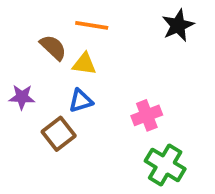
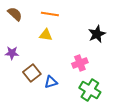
black star: (178, 25) -> (97, 34), moved
brown semicircle: (53, 47) -> (15, 14), moved
blue triangle: (81, 101) -> (51, 82), moved

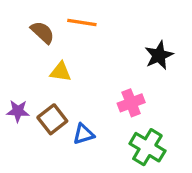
brown semicircle: (15, 14) -> (43, 32), moved
yellow triangle: (46, 35) -> (61, 72), moved
purple star: (12, 53) -> (18, 111), moved

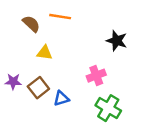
black star: (159, 55) -> (117, 41), turned -30

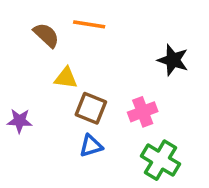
brown square: (38, 88) -> (91, 108), moved, turned -30

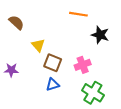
orange line: (89, 24) -> (78, 14), moved
brown semicircle: (46, 35) -> (16, 22), moved
yellow triangle: (66, 78) -> (38, 45), turned 40

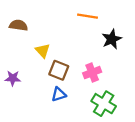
brown semicircle: (16, 22) -> (18, 25), turned -35
black star: (100, 35) -> (112, 39), turned 30

